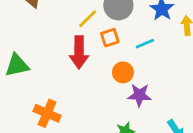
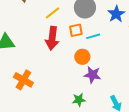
yellow line: (88, 19) -> (53, 13), moved
cyan line: (145, 44) -> (93, 36), moved

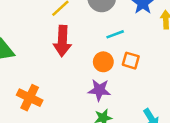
orange square: (76, 30) -> (131, 61), moved, turned 32
purple star: (92, 75) -> (99, 90), moved

